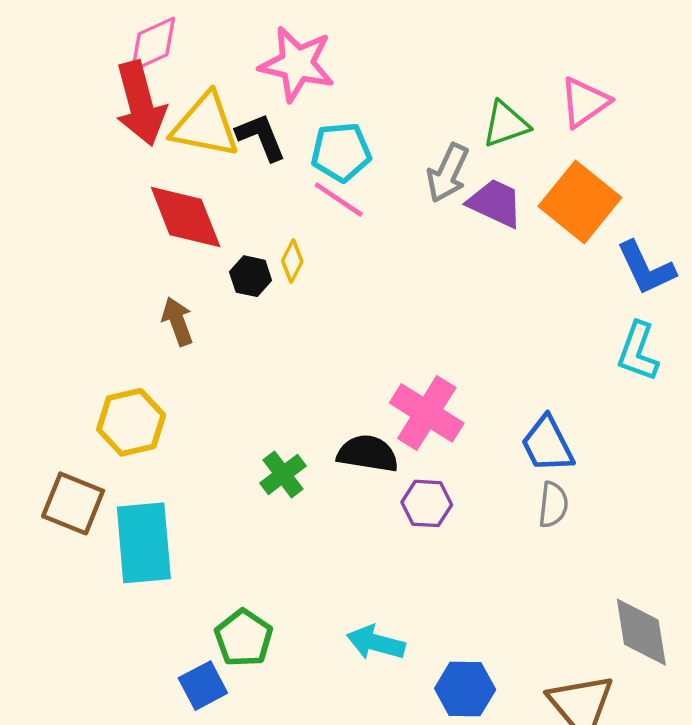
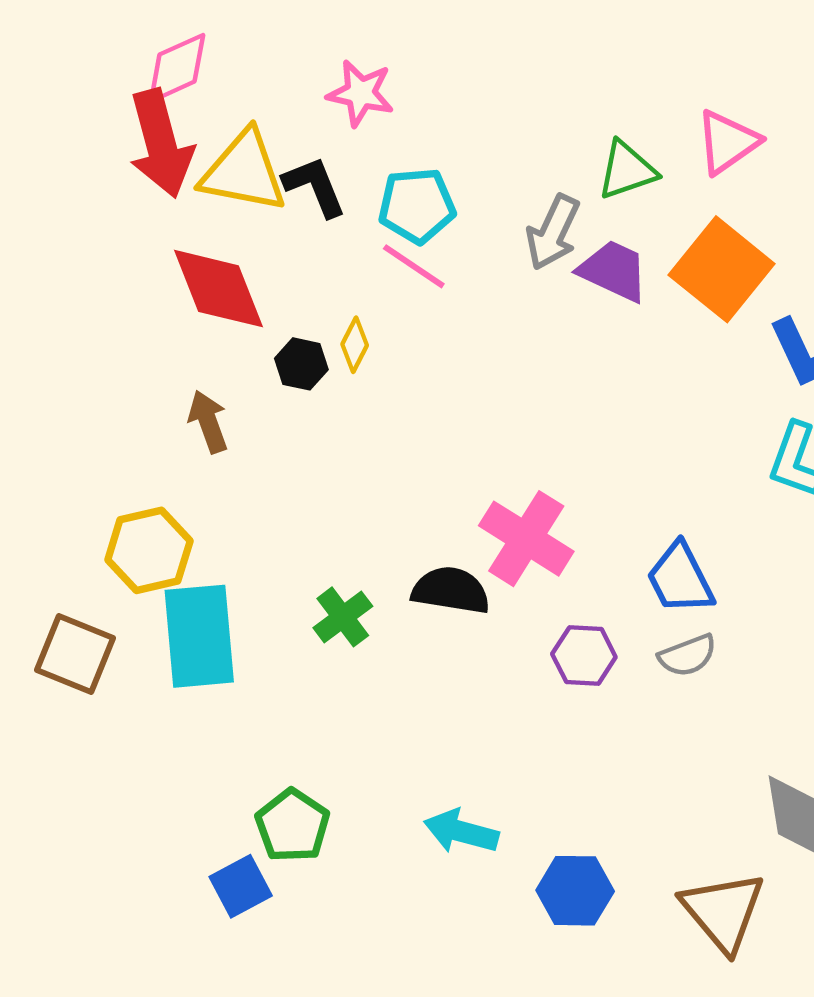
pink star: (297, 64) -> (361, 93), size x0.7
purple hexagon: (427, 503) -> (584, 655), moved
gray semicircle: (553, 505) -> (688, 655), turned 63
cyan rectangle: (144, 543) -> (199, 636), moved

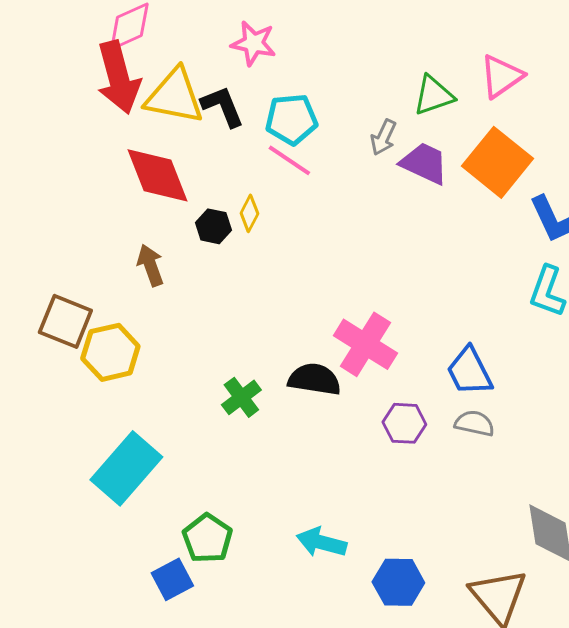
gray arrow: (553, 232) -> (383, 137), size x0.7
cyan rectangle: (199, 636) -> (126, 468), moved, turned 46
brown square: (75, 654) -> (65, 321), moved
gray semicircle: (688, 655) -> (474, 423), turned -147

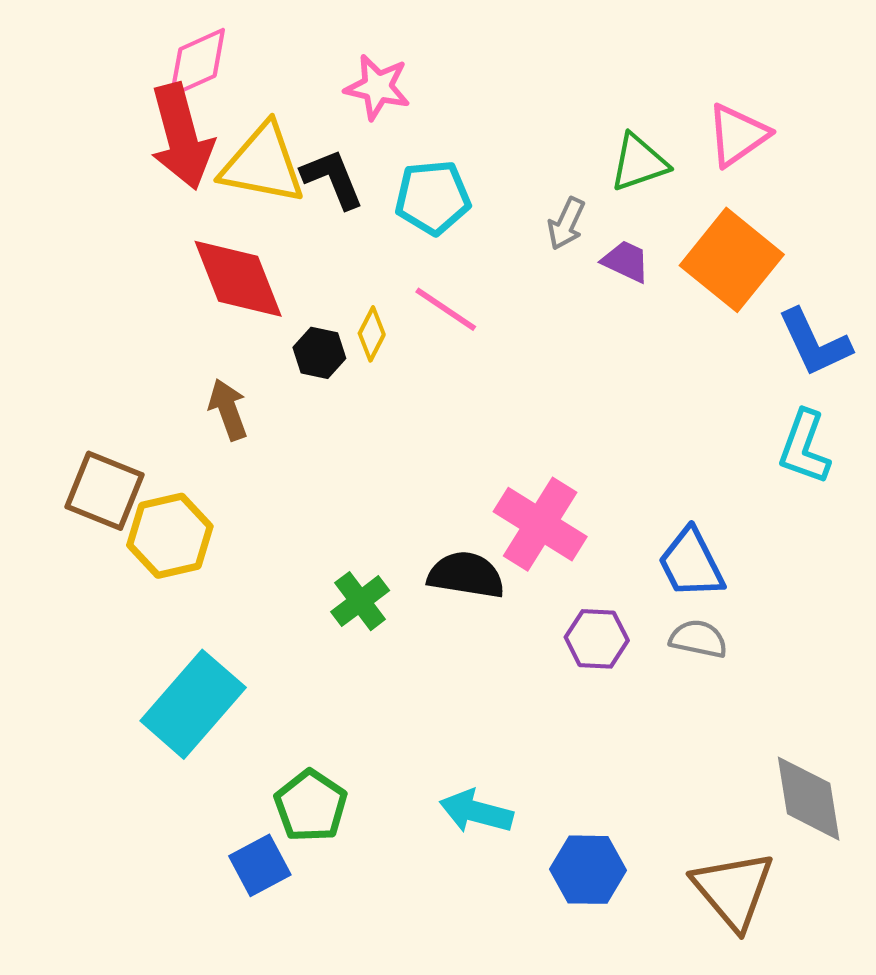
pink line: (289, 160) -> (446, 309), moved
purple trapezoid: (424, 163) -> (626, 261), size x0.7

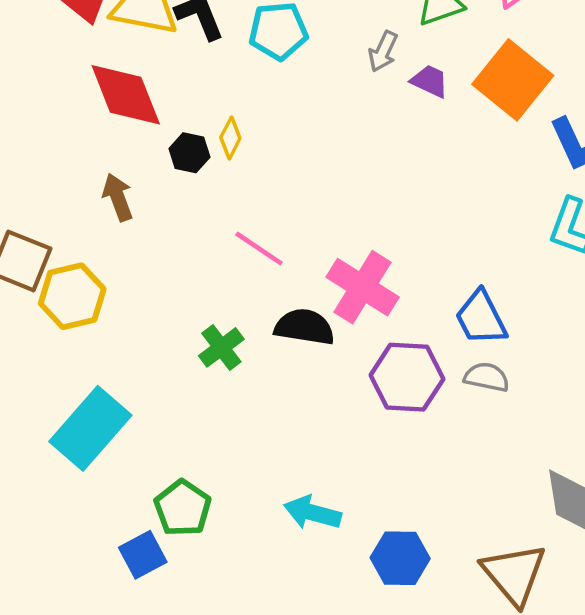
pink line: (446, 309) -> (259, 248), moved
purple hexagon: (597, 639) -> (407, 377), size x1.5

